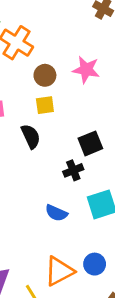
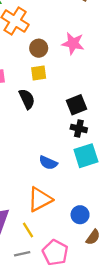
black cross: (73, 170) -> (79, 128), moved, turned 35
blue circle: (95, 264) -> (80, 215), moved
orange triangle: (59, 271) -> (40, 199), moved

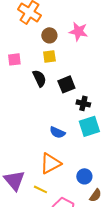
black square: (76, 105) -> (66, 84), moved
yellow line: (28, 230) -> (40, 189), turned -32

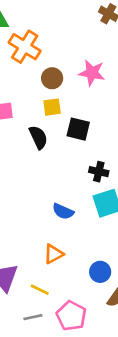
black square: (66, 84) -> (78, 129), moved, turned 36
orange triangle: (50, 163) -> (53, 254), size x0.7

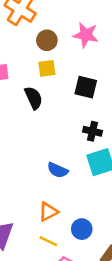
black square: (78, 129) -> (86, 87), moved
blue circle: (100, 272) -> (82, 229), moved
yellow line: (40, 290) -> (48, 241), moved

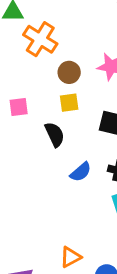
blue semicircle: (58, 170) -> (81, 172), moved, turned -65

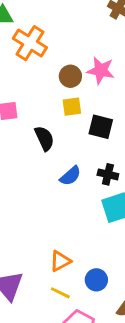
brown circle: (69, 72) -> (70, 76), moved
yellow square: (69, 103) -> (72, 107), moved

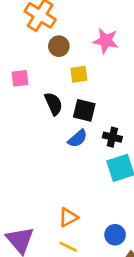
brown circle: (70, 76) -> (59, 46), moved
black square: (101, 127) -> (84, 110), moved
blue circle: (96, 280) -> (115, 235), moved

